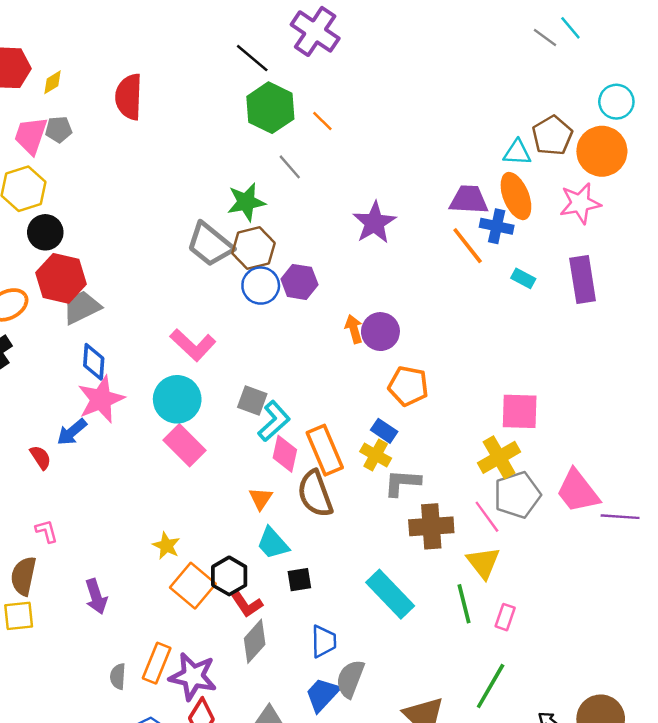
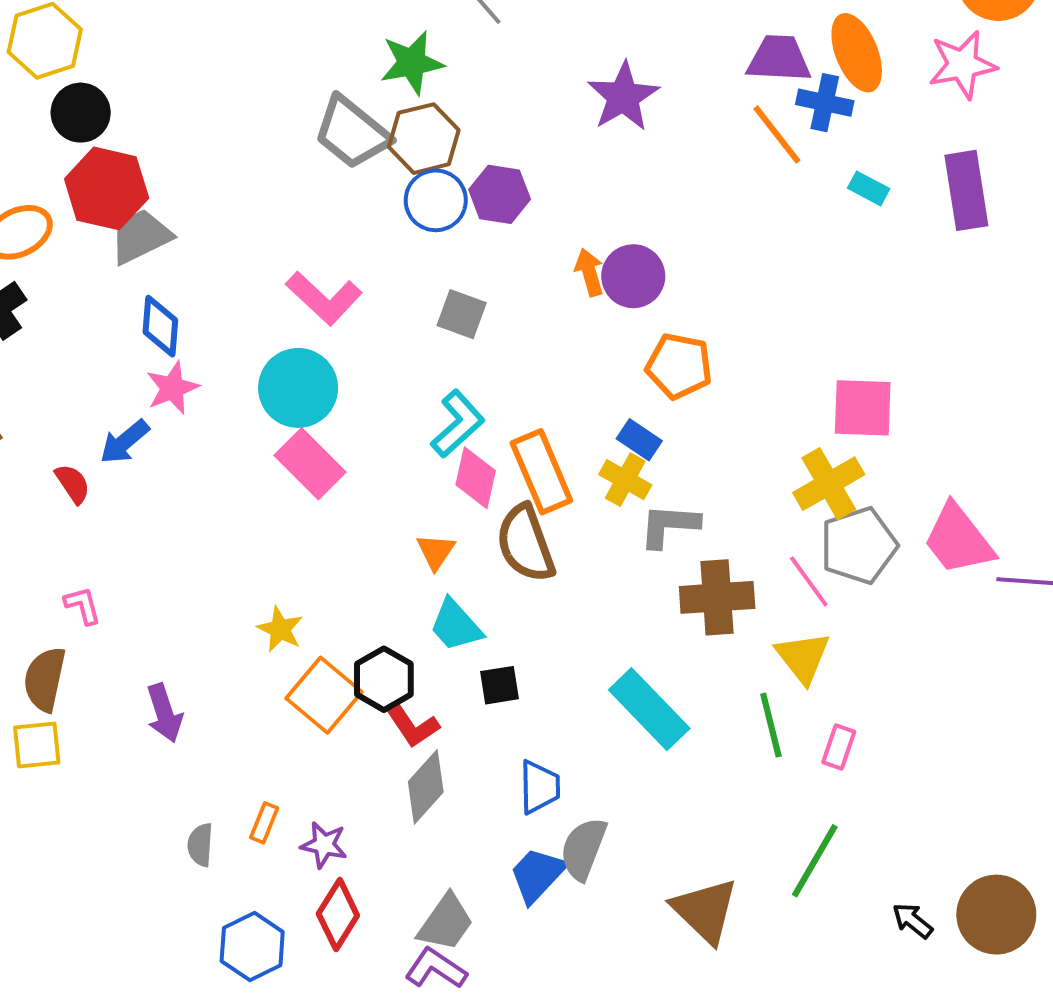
pink star: (101, 399) -> (172, 388), size x0.7
gray square: (252, 401) -> (462, 314), moved
orange rectangle: (157, 663) -> (264, 823), size x0.6
purple star: (193, 676) -> (324, 845), size x0.6

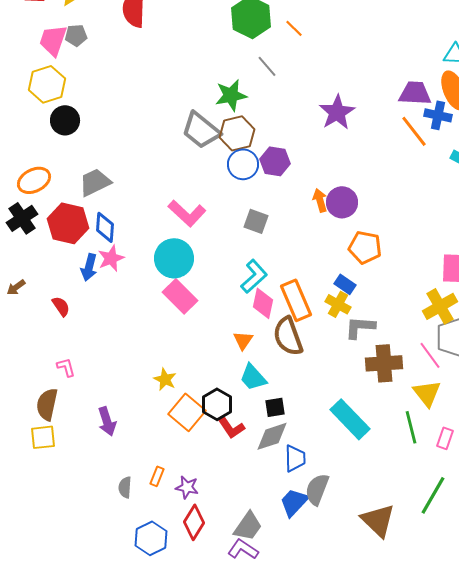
red hexagon: (107, 188) -> (68, 223), moved
blue arrow: (125, 442) -> (89, 267), moved, turned -36
gray diamond: (426, 787) -> (272, 436), moved, turned 30

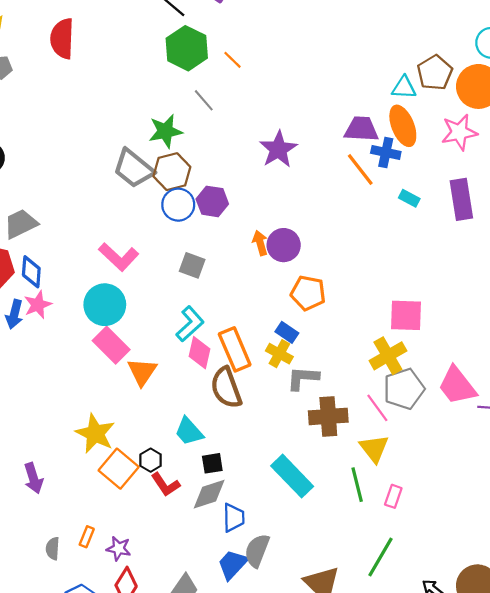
orange triangle: (243, 340) -> (142, 372), moved, size x1.4
yellow star: (165, 379) -> (95, 434), size x1.6
black hexagon: (217, 404) -> (151, 460), size x0.7

